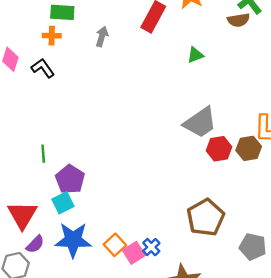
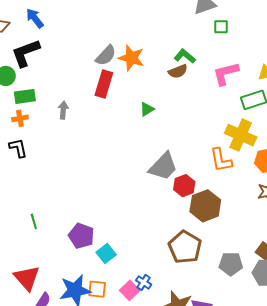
black L-shape: (43, 68) -> (18, 148), turned 35
brown hexagon: (249, 148) -> (205, 206), moved, size x1.4
purple pentagon: (70, 179) -> (81, 236), moved
cyan square: (63, 203) -> (106, 253), moved
orange square: (115, 245) -> (97, 289), moved, turned -30

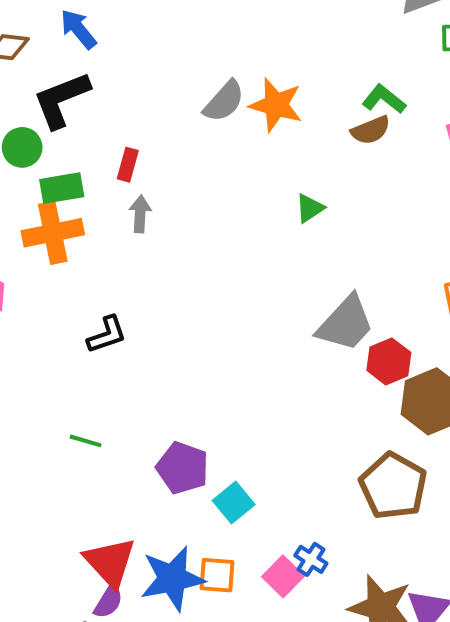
red rectangle: (104, 84) -> (128, 165), moved, size x0.6
orange cross: (20, 118) -> (53, 233), size x1.8
black L-shape: (18, 148) -> (107, 335), moved, turned 85
green line: (34, 221) -> (86, 441), turned -56
red triangle: (27, 278) -> (110, 562), moved

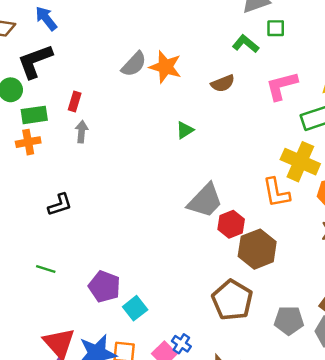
green L-shape: (384, 99) -> (246, 44), moved
orange cross: (53, 233) -> (28, 142), size x0.7

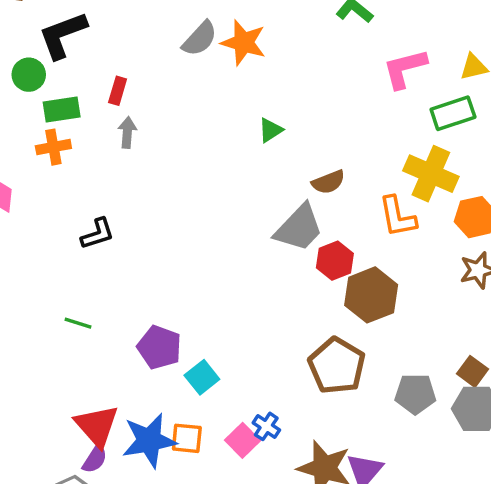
brown semicircle: (223, 83) -> (328, 182), moved

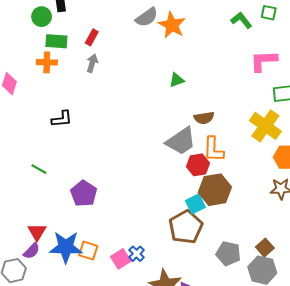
orange L-shape: (398, 217) -> (213, 149), moved
cyan square: (202, 377) -> (195, 204), moved
red triangle: (97, 426) -> (37, 232), size x0.7

